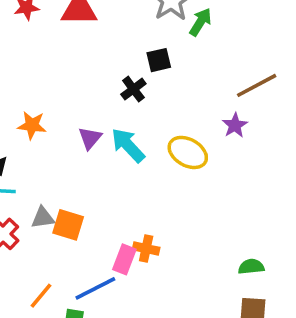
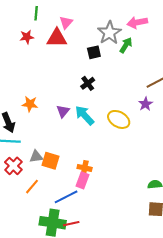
black square: (159, 60) -> (94, 52), moved
orange cross: (146, 249) -> (85, 168), moved
orange line: (41, 296) -> (32, 187), moved

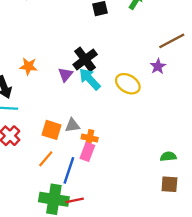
black cross: (88, 83) -> (85, 59), moved, size x1.5
gray triangle: (36, 157) -> (72, 125), moved
orange line: (32, 187) -> (46, 159), moved
blue line: (66, 197) -> (69, 170), turned -45

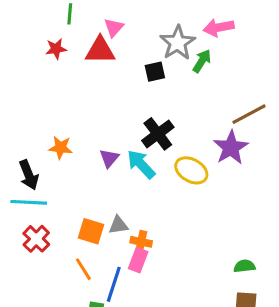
black cross: (85, 59) -> (158, 134), moved
purple star: (158, 66) -> (231, 148), size x1.6
orange line: (46, 159) -> (83, 269), turned -72

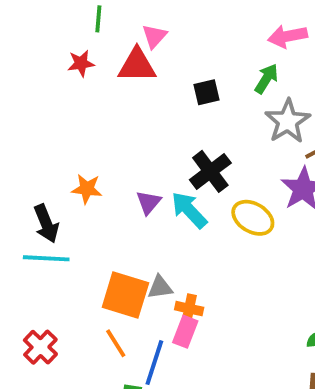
gray star: (178, 43) -> (288, 121), moved
orange square: (91, 231) -> (125, 295), size x1.4
red cross: (36, 239) -> (40, 347), moved

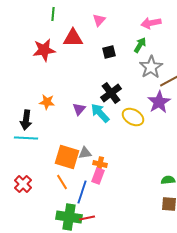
pink triangle: (154, 36) -> (99, 20), moved
red star: (81, 63) -> (44, 50), moved, size x1.6
black arrow: (46, 224) -> (26, 120), turned 30

